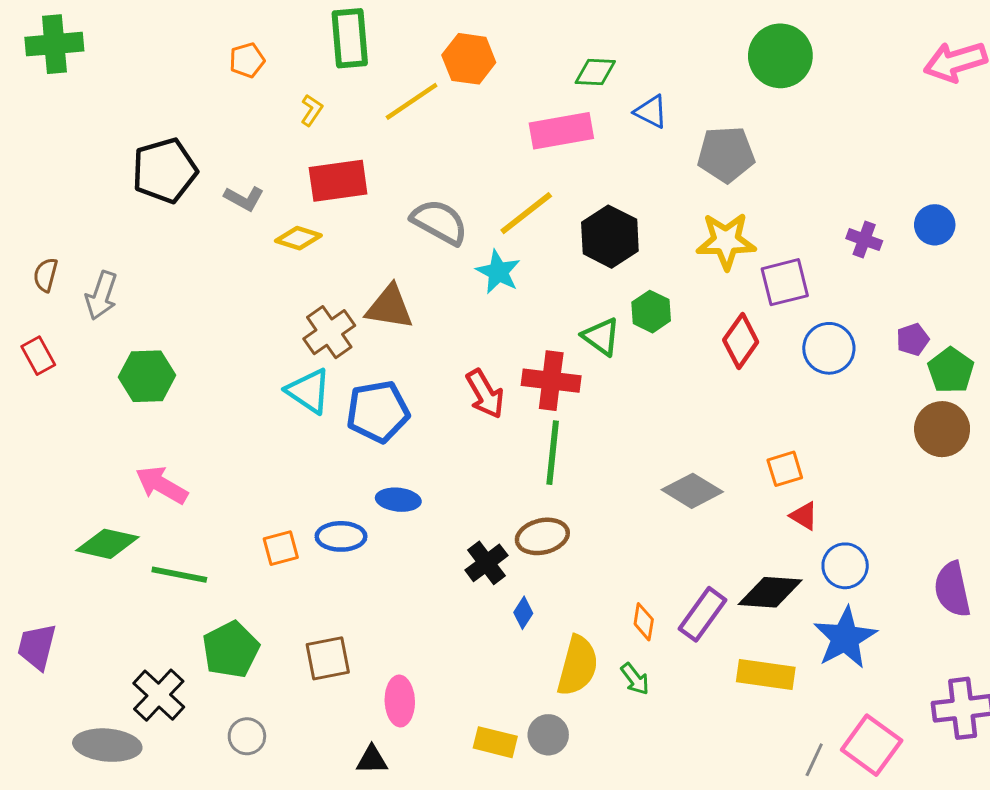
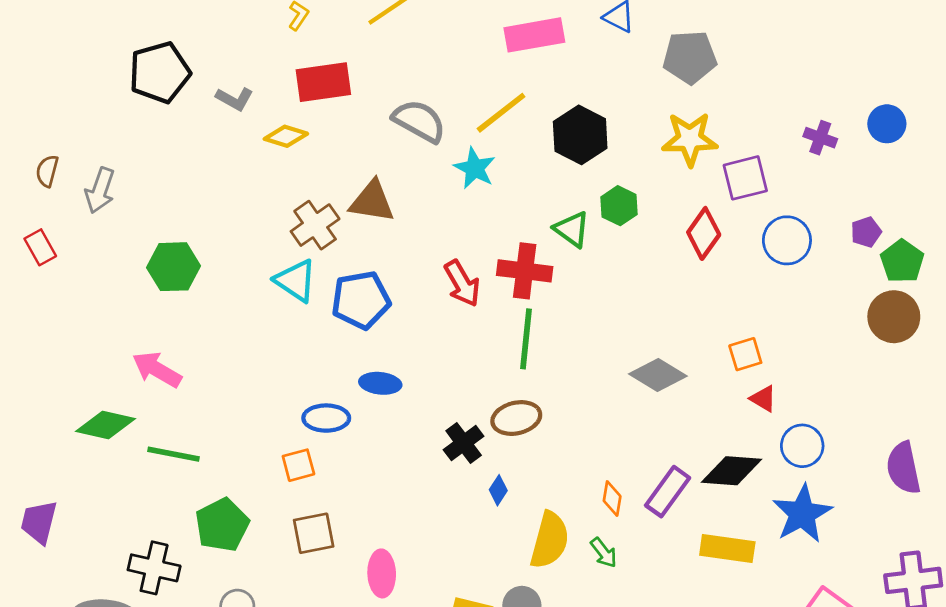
green hexagon: (147, 376) -> (173, 267), moved
orange square: (281, 548) -> (298, 465), moved
black cross: (159, 695) -> (154, 568), turned -30

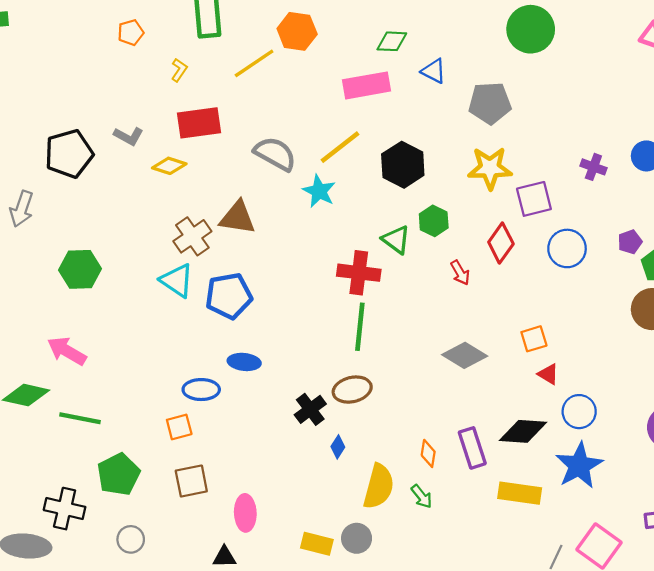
black pentagon: (160, 72) -> (69, 154), moved
red arrow: (462, 283) -> (460, 273), moved, size x0.7
purple rectangle: (668, 492) -> (472, 448), turned -54

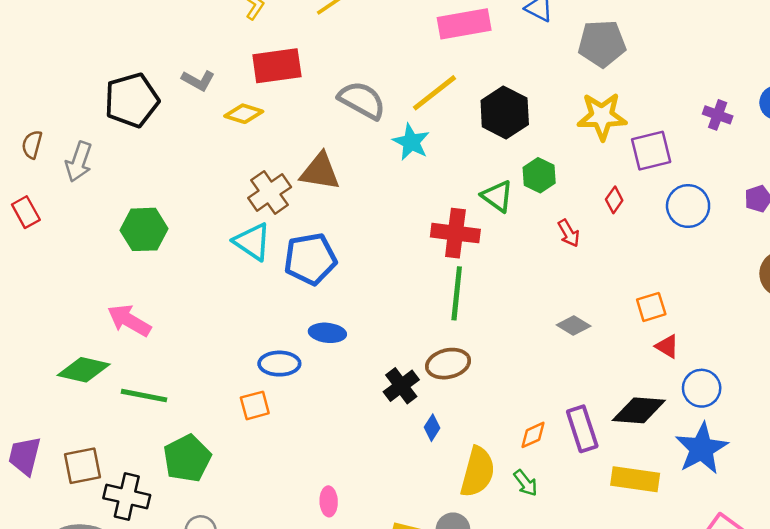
red diamond: (501, 243) -> (614, 200), size x0.6
gray diamond: (465, 355) -> (574, 325), size x0.7
orange diamond: (428, 453) -> (533, 435), turned 56
brown square: (191, 481) -> (82, 466), moved
pink ellipse: (245, 513) -> (329, 501), size x0.7

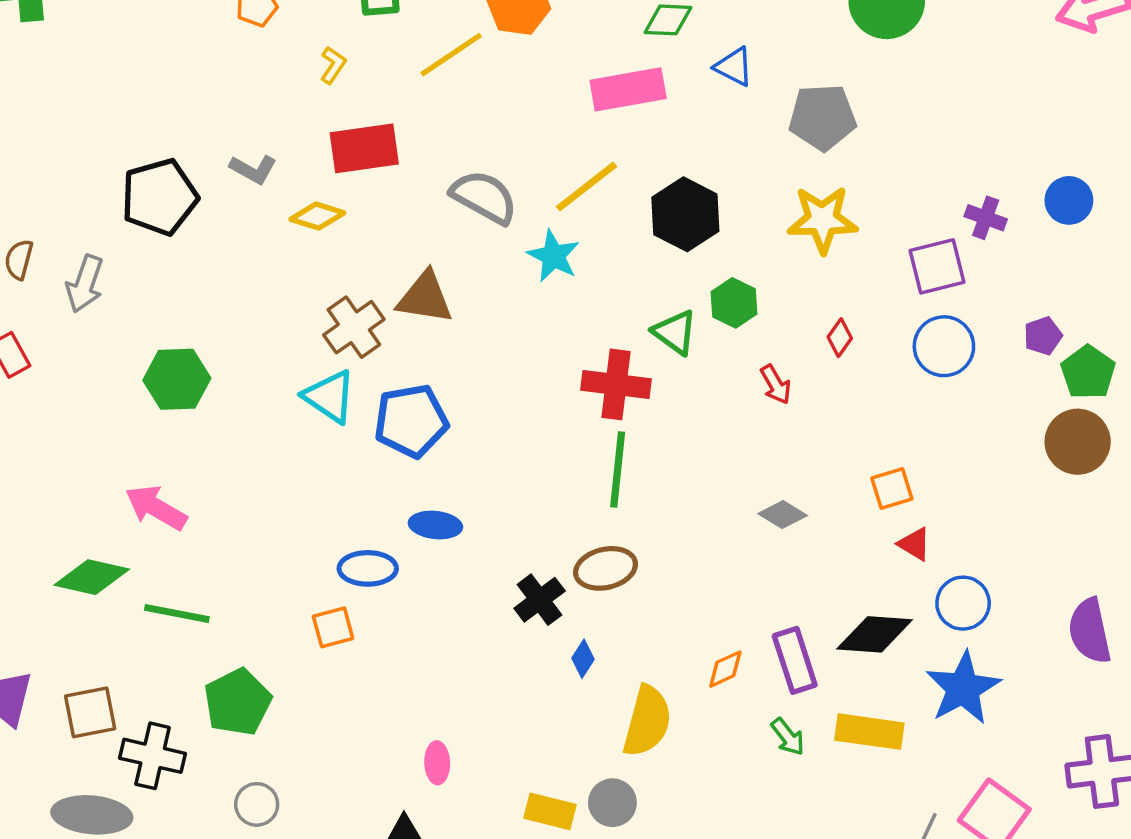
purple square: (651, 151) -> (937, 266), moved
green arrow: (526, 483) -> (788, 737), moved

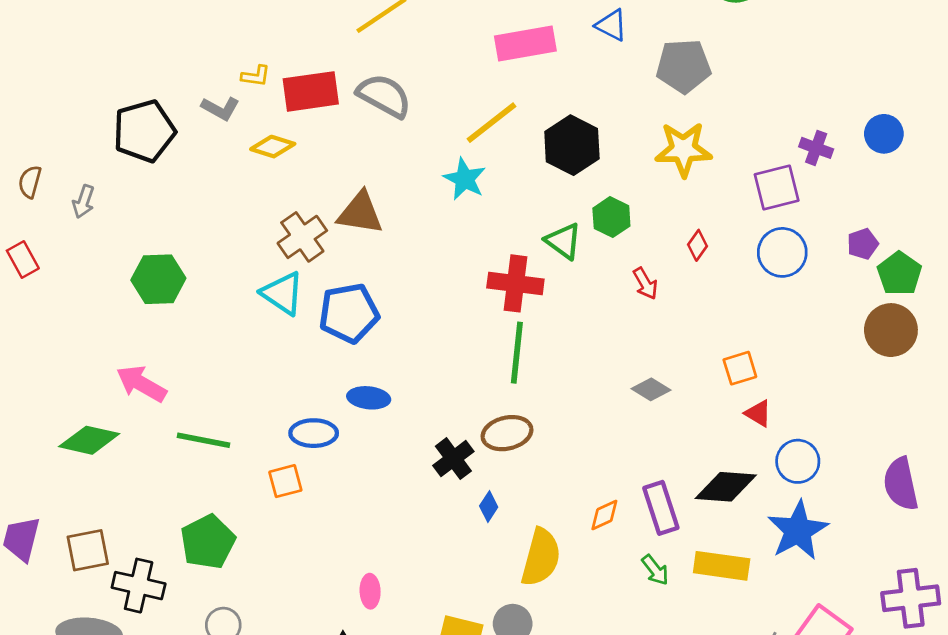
yellow L-shape: (333, 65) -> (256, 76), moved, turned 64
gray semicircle: (484, 197) -> (384, 96), moved
gray arrow: (85, 284) -> (84, 202), size x0.7
green line: (177, 614) -> (203, 440), moved

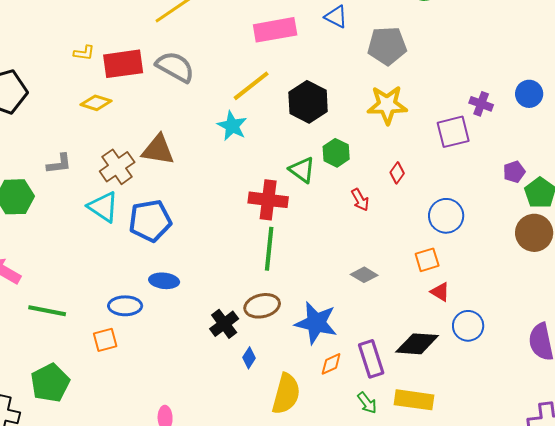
gray L-shape: (220, 108) -> (59, 164), moved, turned -36
blue circle: (782, 252) -> (446, 216), moved
blue star: (798, 530) -> (316, 323), moved, turned -30

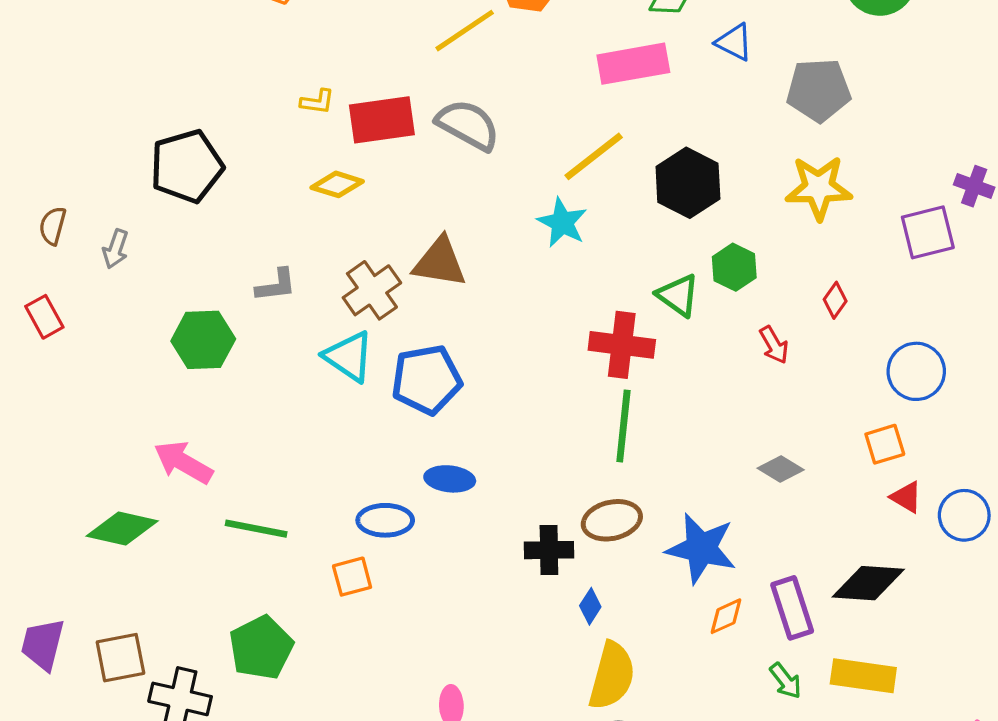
black cross: (224, 324) -> (549, 550), turned 36
blue circle: (468, 326) -> (964, 515), moved
yellow semicircle: (286, 394) -> (612, 676), moved

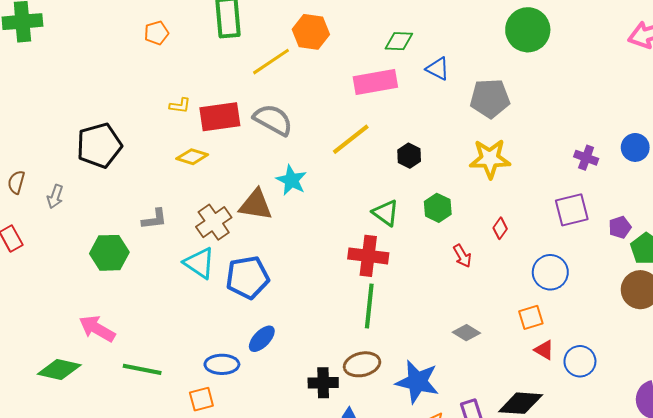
black hexagon: (688, 183) -> (409, 156), size x0.6
cyan star: (562, 222) -> (291, 180), moved
purple square: (928, 232) -> (572, 210), moved
green triangle: (678, 295) -> (386, 213), moved
blue ellipse: (450, 479) -> (262, 339), turned -52

